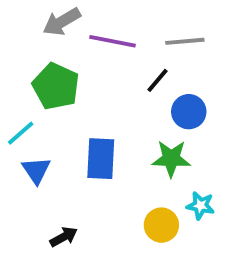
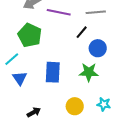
cyan star: (201, 206) -> (104, 104), moved
yellow circle: (161, 225) -> (75, 106), moved

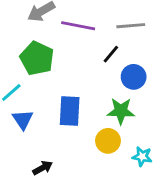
yellow circle: (75, 106) -> (108, 141), moved

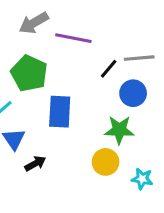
gray line: (131, 26) -> (139, 58), moved
blue rectangle: (70, 111) -> (60, 112), moved
black arrow: (43, 168) -> (35, 163), moved

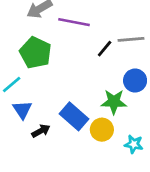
blue circle: (133, 93) -> (135, 81), moved
blue rectangle: (60, 112) -> (74, 116), moved, turned -52

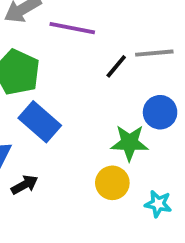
blue rectangle: (74, 116) -> (40, 122), moved

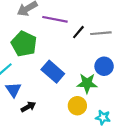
black line: (116, 66) -> (78, 32), moved
blue rectangle: (40, 122) -> (53, 72), moved

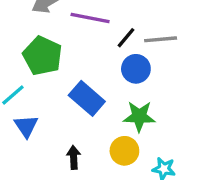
blue circle: (104, 66) -> (136, 69), moved
black arrow: (28, 107) -> (74, 157), moved, turned -64

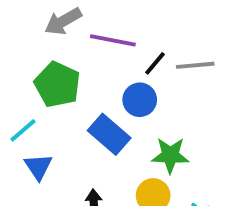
blue circle: (136, 69) -> (140, 100), moved

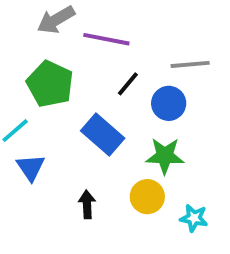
black line: (155, 63) -> (128, 84), moved
blue circle: (140, 100) -> (169, 103), moved

